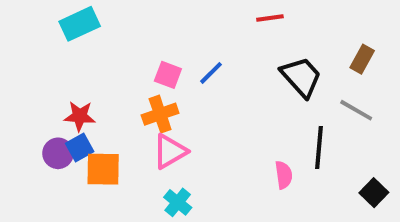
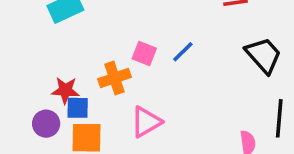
orange cross: (160, 114) -> (114, 78), moved
blue square: (80, 147) -> (78, 108), moved, turned 30

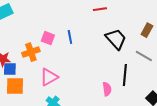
blue line: (183, 52) -> (70, 37), turned -56

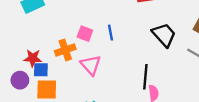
black line: (125, 75) -> (145, 77), moved
pink triangle: (49, 77) -> (91, 65), moved, turned -42

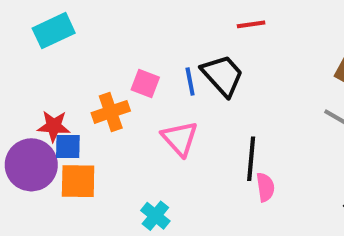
black trapezoid: (164, 35) -> (223, 75), moved
pink triangle: (91, 65) -> (180, 138), moved
purple circle: (20, 80) -> (31, 165), size x1.6

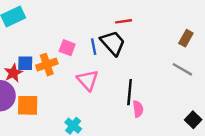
red line: (251, 24) -> (124, 21), moved
red star: (54, 126) -> (13, 73), turned -30
blue square: (68, 147) -> (25, 63), moved

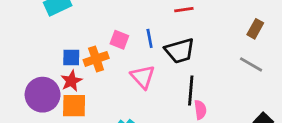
black trapezoid: (113, 43) -> (180, 51), moved, turned 116
red star: (13, 73) -> (71, 81), moved

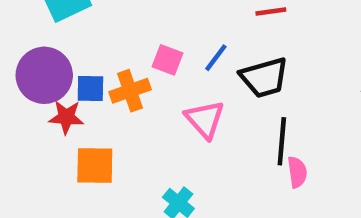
blue line: (150, 38) -> (216, 58), turned 48
red star: (71, 81) -> (66, 117), moved, turned 30
purple circle: (43, 95) -> (44, 75), moved

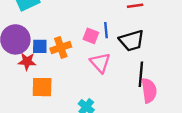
blue line: (216, 58) -> (106, 30), turned -42
pink square: (167, 60) -> (91, 36), moved
pink semicircle: (297, 172) -> (149, 91), size x1.5

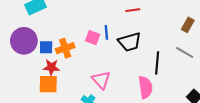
red star: (27, 62) -> (51, 67), moved
pink triangle: (100, 63) -> (101, 80), moved
black line: (141, 74) -> (157, 63), moved

